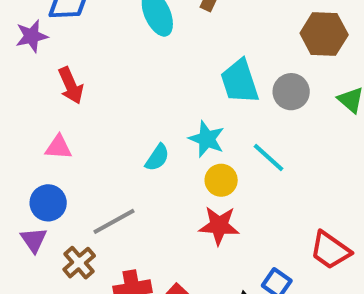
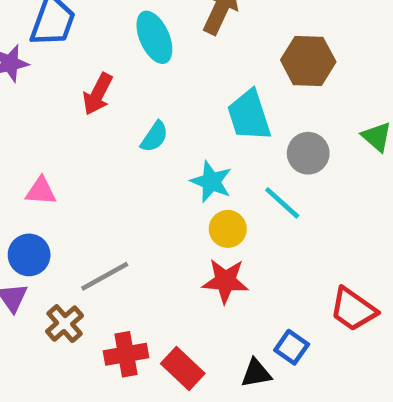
brown hexagon: (324, 34) -> (308, 61), moved
red arrow: (71, 85) -> (98, 94), moved, turned 51
gray circle: (291, 92) -> (308, 153), moved
cyan semicircle: (157, 158) -> (154, 137), moved

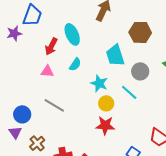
cyan ellipse: (154, 37) -> (72, 34), moved
pink triangle: (41, 191) -> (47, 71), moved
gray line: (105, 276) -> (54, 105), moved, turned 60

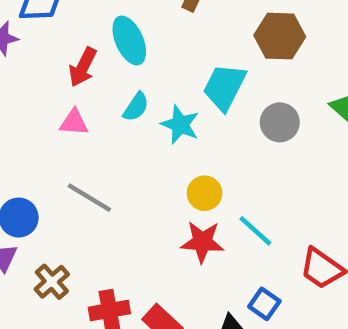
cyan trapezoid: (115, 55) -> (224, 87), turned 45
cyan star: (99, 83) -> (180, 125), moved
cyan line: (129, 92) -> (255, 231), moved

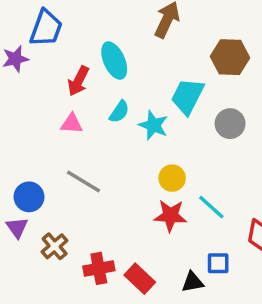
blue square: (264, 304) -> (218, 263), turned -35

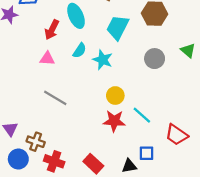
cyan trapezoid: (187, 96) -> (118, 27), moved
blue circle: (29, 197) -> (18, 159), moved
brown cross: (55, 246) -> (36, 142), turned -30
red cross: (99, 268) -> (54, 161), moved, turned 30

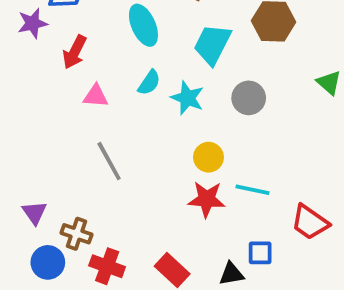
red arrow: (52, 30) -> (75, 52), moved
gray circle: (155, 59) -> (249, 98), moved
gray line: (55, 98) -> (109, 161), turned 30
cyan line: (142, 115) -> (252, 190), turned -30

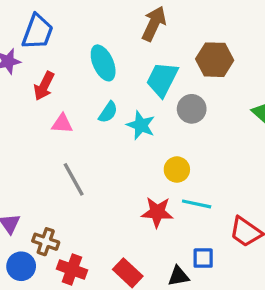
gray circle: (249, 98) -> (192, 109), moved
yellow circle: (208, 157) -> (177, 170), moved

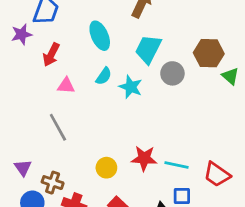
brown hexagon: (215, 60) -> (209, 53), moved
yellow circle: (177, 170) -> (106, 168), moved
gray line: (74, 179) -> (58, 127), moved
cyan line: (197, 204) -> (176, 165), moved

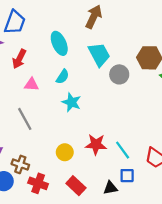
cyan trapezoid: (148, 49) -> (99, 54), turned 125
cyan star: (131, 87) -> (71, 102), moved
cyan line: (176, 165) -> (123, 150), turned 42

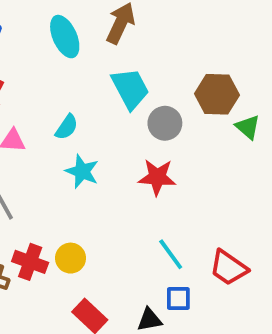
cyan ellipse: (59, 43) -> (65, 37), moved
red star: (96, 144) -> (157, 177), moved
red cross: (38, 183) -> (30, 262), moved

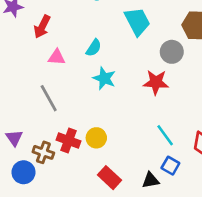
gray circle: (165, 123) -> (172, 52), moved
blue square: (178, 299) -> (170, 166), turned 30

